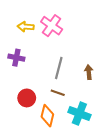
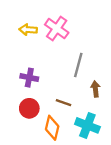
purple cross: (16, 58) -> (29, 78), moved
gray line: (59, 68) -> (78, 65), moved
brown arrow: (89, 72) -> (95, 89), moved

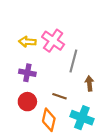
pink cross: (57, 29) -> (53, 41), moved
yellow arrow: (28, 30) -> (27, 42), moved

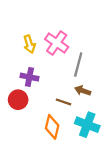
yellow arrow: (27, 42) -> (29, 44), turned -112
brown arrow: (89, 83) -> (83, 91), moved, turned -64
red circle: (27, 102) -> (18, 100), moved

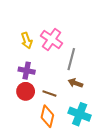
red circle: (18, 100) -> (26, 91), moved
brown line: (63, 102) -> (49, 93), moved

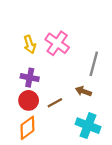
gray line: (71, 59) -> (94, 64), moved
brown line: (49, 93) -> (55, 103), turned -48
orange diamond: (47, 116) -> (27, 128), moved, turned 40

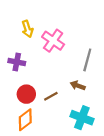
yellow arrow: (30, 44) -> (27, 29), moved
purple cross: (30, 78) -> (17, 62), moved

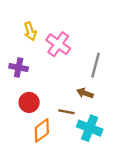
brown line: (51, 96) -> (66, 112), moved, turned 40
orange diamond: (25, 120) -> (42, 130), moved

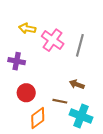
yellow arrow: (30, 31) -> (27, 28), turned 119
gray line: (95, 65) -> (80, 45), moved

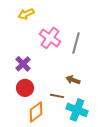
yellow arrow: (27, 28) -> (26, 14), moved, turned -35
purple cross: (17, 61) -> (23, 64), moved, turned 35

